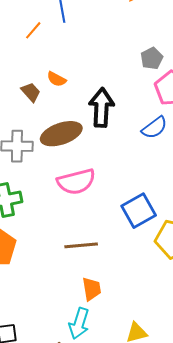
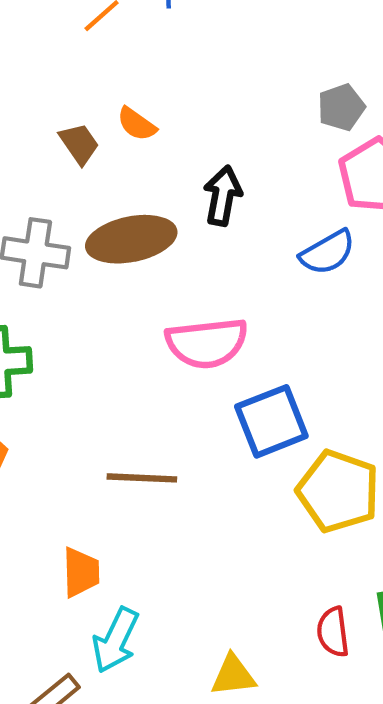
black arrow: (101, 107) -> (223, 196), size x0.7
pink semicircle: (76, 182) -> (207, 343), moved
orange trapezoid: (91, 289) -> (81, 572), moved

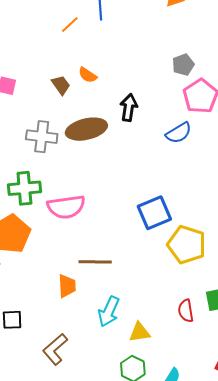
pink semicircle: (207, 343) -> (66, 207), moved
brown line: (142, 478) -> (95, 262), moved
cyan arrow: (116, 640) -> (109, 311), moved

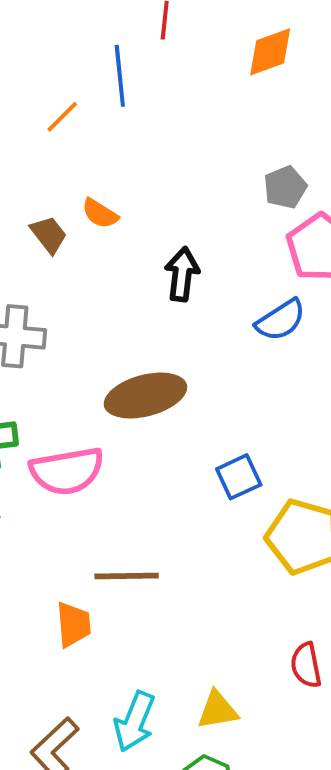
brown ellipse: (86, 129) -> (145, 396), moved
blue square: (154, 213) -> (239, 477), size x0.7
cyan arrow: (109, 311) -> (135, 722), moved

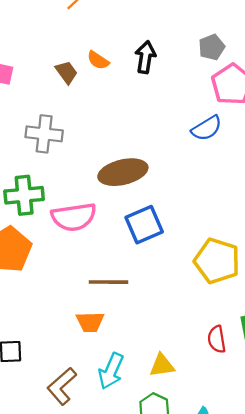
black arrow: (182, 274) -> (145, 57), moved
blue square: (239, 477) -> (144, 225), moved, size x1.4
orange trapezoid: (73, 624) -> (90, 322), moved, turned 92

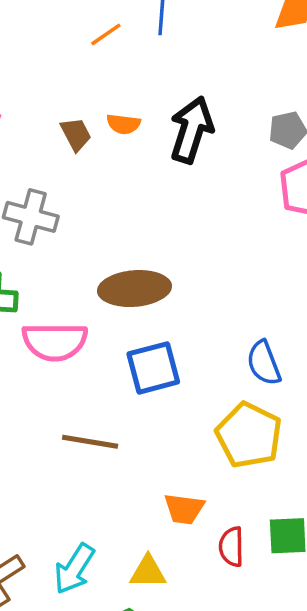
black arrow: (145, 57) -> (192, 130), size x1.4
orange semicircle: (98, 60) -> (123, 124), turned -35
blue semicircle: (207, 128) -> (264, 363), moved, turned 92
orange trapezoid: (90, 322) -> (184, 509), moved

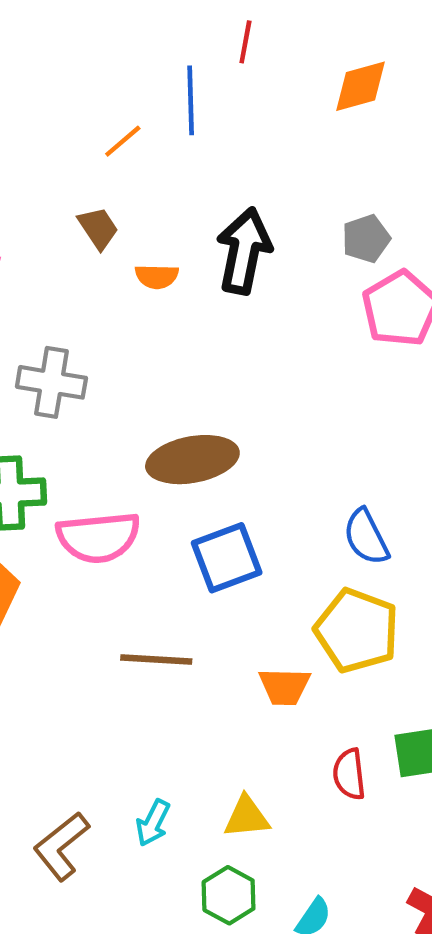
orange semicircle: (123, 124) -> (157, 276), moved
brown trapezoid: (76, 134) -> (98, 228), moved
orange trapezoid: (184, 509) -> (284, 687), moved
cyan arrow: (74, 569) -> (153, 823), size x0.7

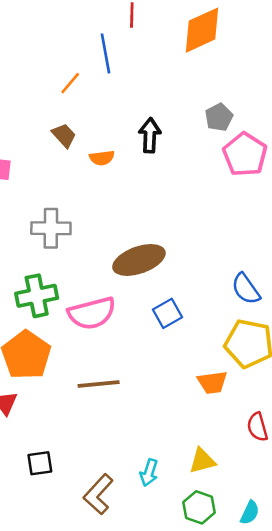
orange diamond: (361, 86) -> (202, 30), size x1.4
black arrow: (244, 251) -> (150, 135), size x0.7
blue square: (227, 558) -> (167, 313), size x0.7
brown line: (156, 660) -> (99, 384), moved

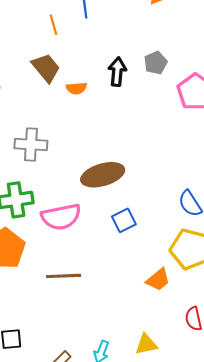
orange line: (70, 83) -> (53, 25), turned -60
gray pentagon: (219, 117) -> (156, 63), moved
brown trapezoid: (64, 135) -> (46, 68), size x1.4
orange trapezoid: (212, 382) -> (158, 280), turned -35

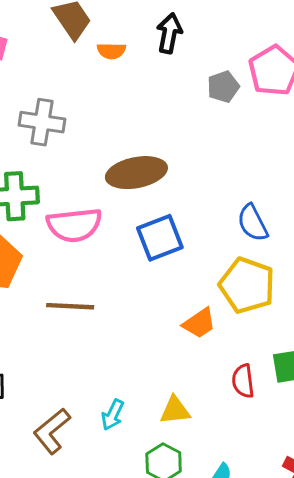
gray pentagon: (156, 63) -> (223, 87), moved
blue square: (124, 220) -> (160, 238), size x1.4

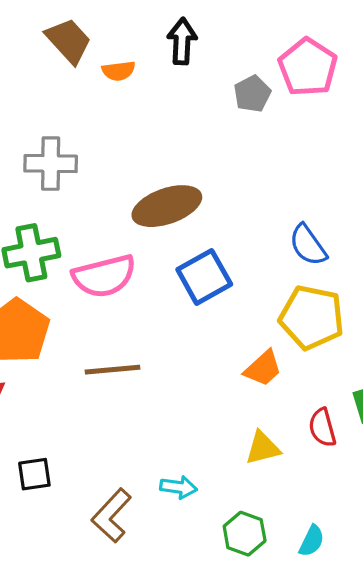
yellow triangle: (175, 410) -> (263, 448), moved
cyan arrow: (113, 415) -> (179, 487), turned -100

